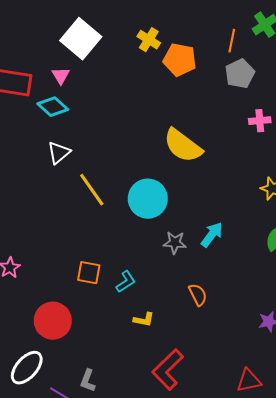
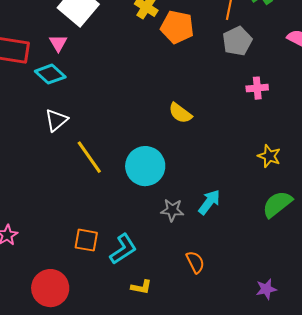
yellow semicircle: (183, 146) -> (180, 113), size x0.6
cyan L-shape: (126, 282) -> (123, 249), size x1.4

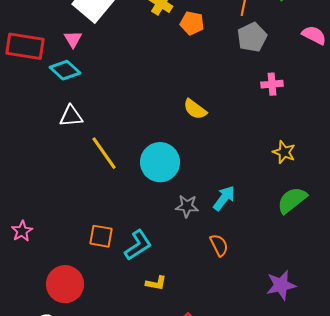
orange pentagon: (177, 27) -> (192, 23), size x0.7
white triangle: (56, 120) -> (71, 116), turned 35
orange semicircle: (195, 262) -> (219, 245), moved
purple star: (266, 289) -> (281, 285), size x1.4

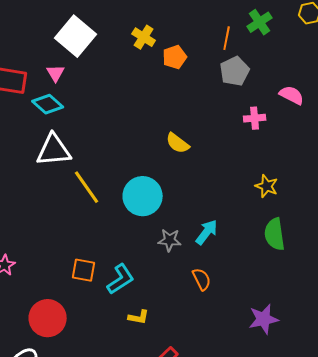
orange pentagon: (192, 23) -> (175, 57), turned -30
pink semicircle: (314, 35) -> (292, 95), moved
white triangle: (71, 116) -> (54, 150), size x1.5
green semicircle: (292, 200) -> (275, 234), turned -60

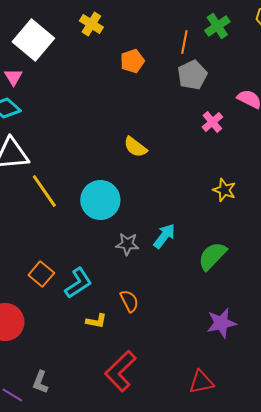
yellow cross: (144, 37) -> (91, 24), moved
pink cross: (255, 118) -> (212, 122), turned -35
green semicircle: (275, 234) -> (212, 256), moved, turned 52
orange square: (84, 270) -> (41, 274), turned 30
orange semicircle: (202, 279) -> (129, 301), moved

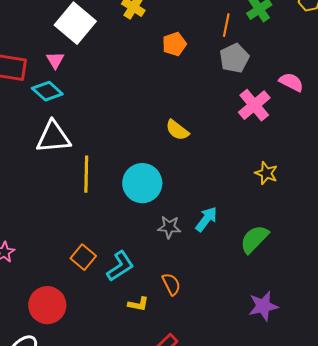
pink cross: (212, 122) -> (254, 105), size x1.5
yellow line: (44, 191) -> (86, 174), turned 36

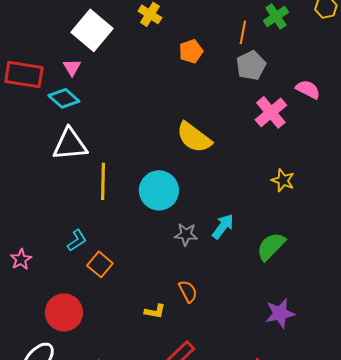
yellow semicircle: (177, 130) -> (194, 137), size x1.5
cyan L-shape: (120, 266) -> (77, 240), moved, size x0.7

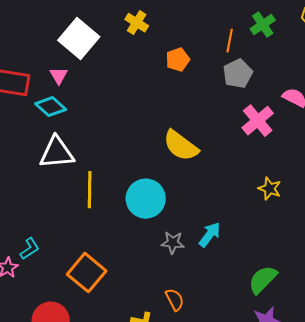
cyan L-shape: (77, 240) -> (30, 249), moved
green semicircle: (271, 246) -> (263, 280), moved
orange square: (100, 264) -> (87, 273), size x1.5

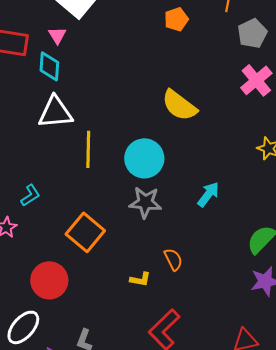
gray pentagon: (238, 74) -> (252, 33), moved
cyan diamond: (51, 107) -> (49, 66), turned 52
gray star: (173, 243) -> (145, 202), moved, size x1.4
cyan L-shape: (30, 249) -> (30, 195), moved

